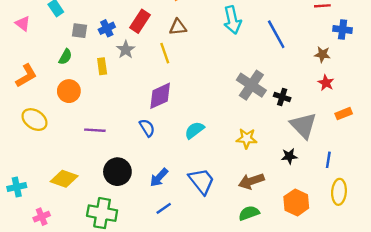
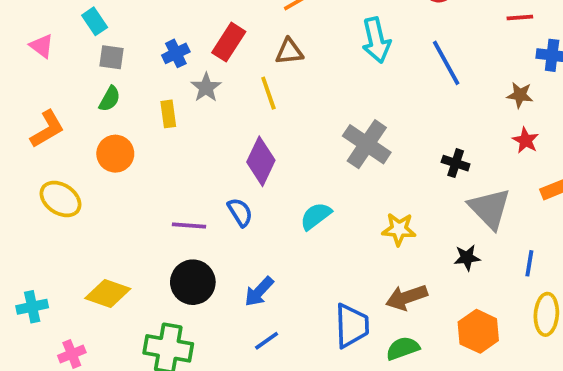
gray square: (80, 31) -> (112, 57), moved
gray cross: (251, 85) -> (367, 144), moved
purple diamond: (160, 96) -> (261, 161), turned -40
purple line: (95, 130) -> (189, 225), moved
blue trapezoid: (202, 181) -> (352, 326), moved, turned 36

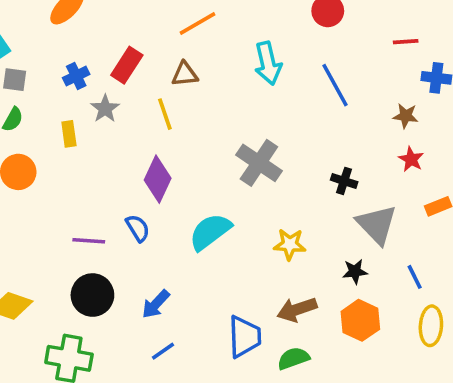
cyan semicircle: (316, 216) -> (210, 232), size x1.4
blue line: (529, 263) -> (415, 277), turned -35
orange hexagon: (478, 331) -> (360, 320), moved

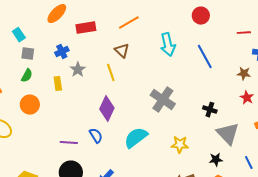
red rectangle: (127, 65) -> (86, 28), moved, turned 48
brown triangle: (185, 74) -> (122, 51), turned 49

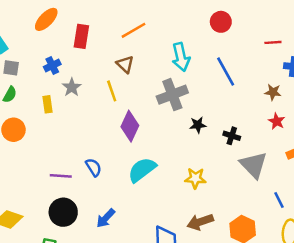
red rectangle: (86, 28) -> (81, 36), turned -72
gray cross: (163, 100) -> (172, 95), moved, turned 35
purple diamond: (107, 109) -> (130, 126), moved
black star: (216, 160) -> (198, 125), moved

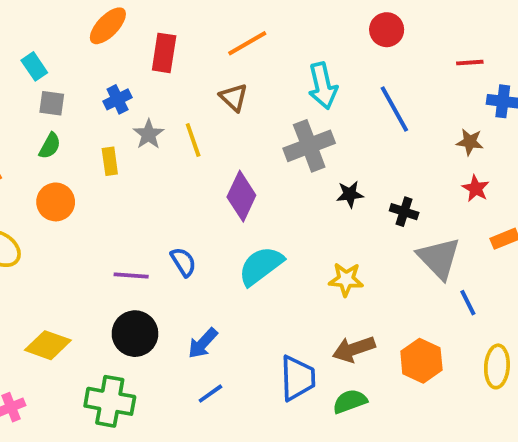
yellow line: (112, 91) -> (193, 140), moved
blue line: (279, 200) -> (468, 303), moved

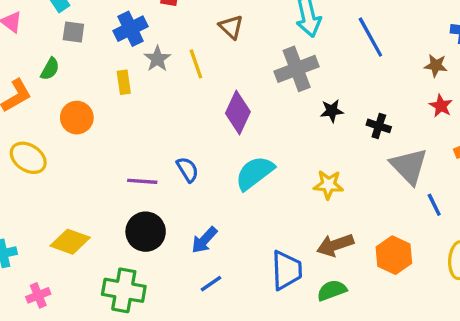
blue cross: (118, 99) -> (131, 29), size x1.4
green semicircle: (50, 146) -> (50, 69), moved

